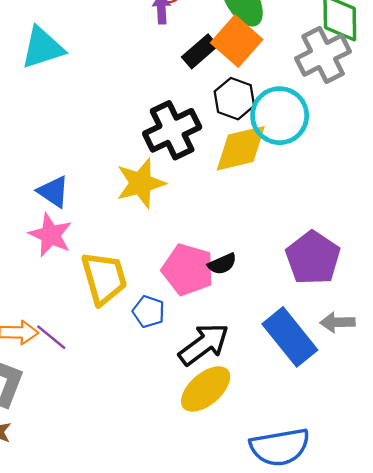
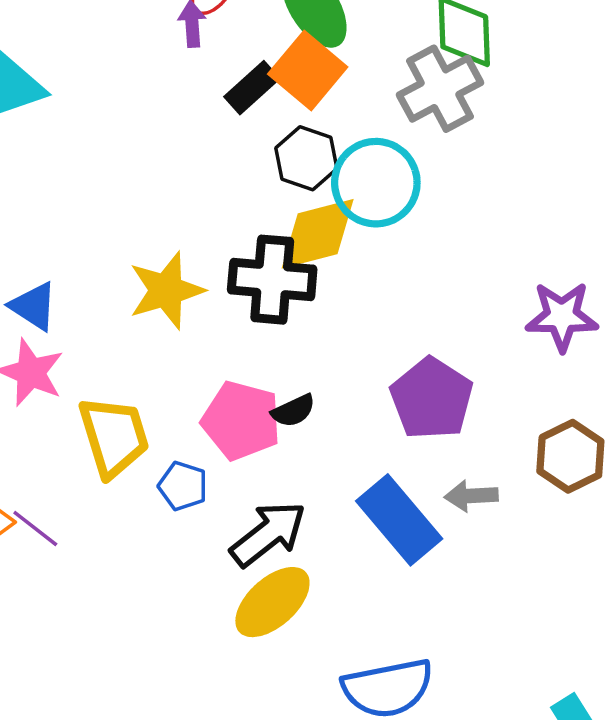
black cross: (172, 130) -> (272, 280), moved, turned 32

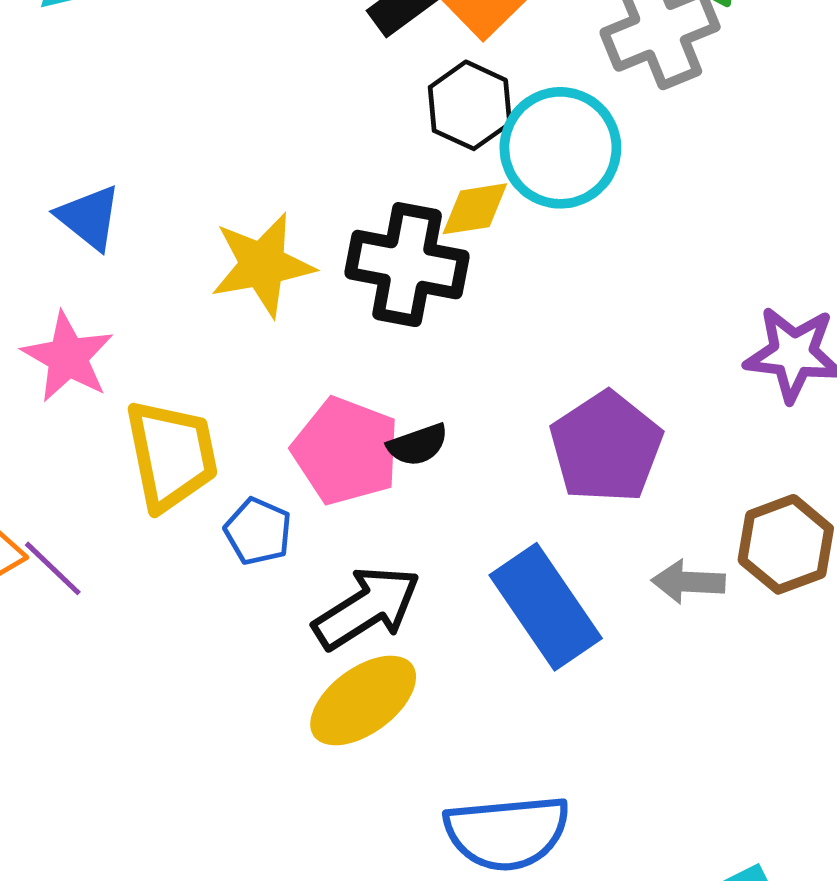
yellow diamond: (318, 234) -> (475, 209), size x0.6
blue triangle: (33, 306) -> (89, 217), moved
gray arrow: (471, 496) -> (688, 582), moved

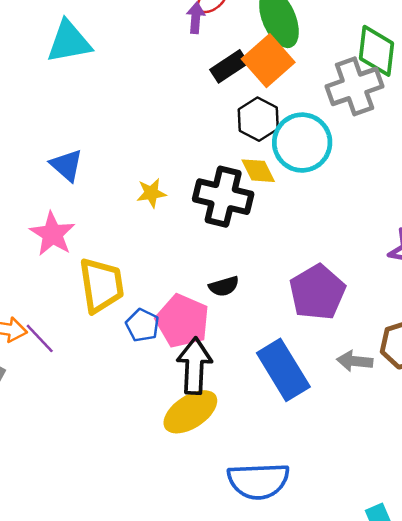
yellow diamond: (475, 209) -> (258, 171), turned 69
yellow star: (262, 265) -> (151, 193), size x0.6
pink pentagon: (346, 451) -> (182, 321), moved
black arrow: (367, 608) -> (194, 366), turned -58

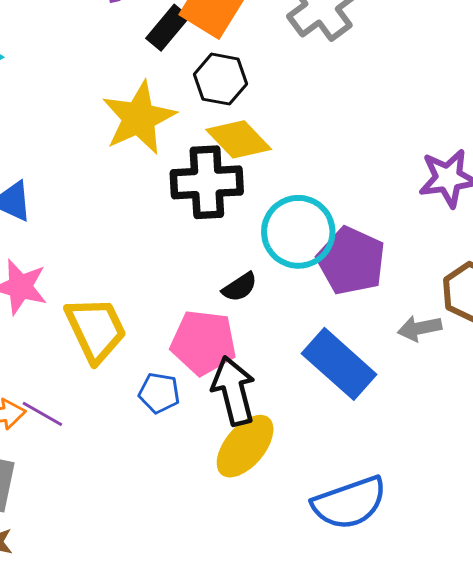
cyan circle: (302, 143) -> (298, 232), moved
yellow diamond: (258, 171) -> (239, 139), size x1.4
yellow star: (151, 193) -> (139, 118), moved, size x2.0
blue pentagon: (142, 325) -> (159, 393), moved

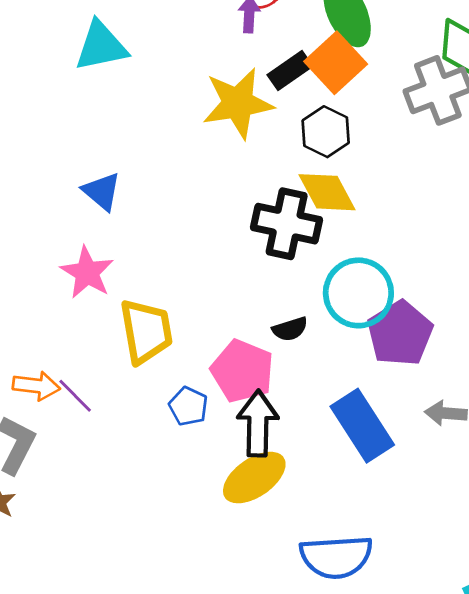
yellow star: (139, 118) -> (238, 103), moved

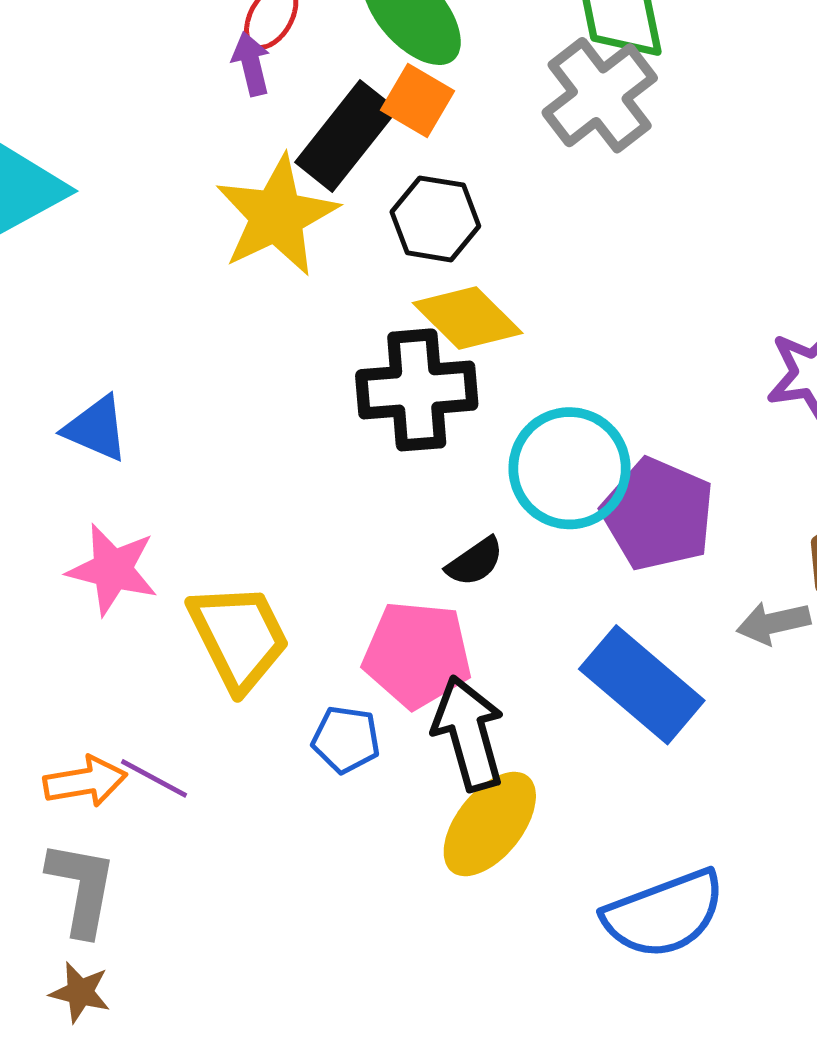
orange square: (336, 63) -> (417, 101), size x0.7
black rectangle: (290, 71) -> (346, 136), size x1.4

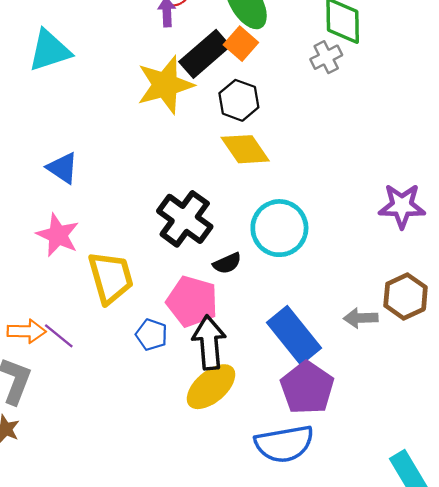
gray cross: (600, 95) -> (326, 57), size x0.6
black cross: (417, 390) -> (185, 219), moved, turned 30
purple pentagon: (658, 514) -> (307, 388), moved

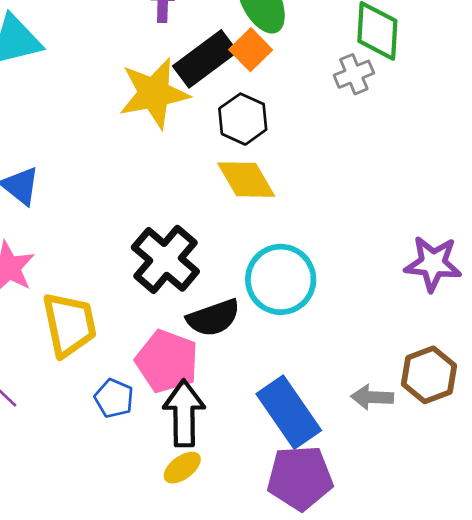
black semicircle: (227, 263) -> (213, 318), size x1.5
yellow ellipse: (211, 387) -> (182, 468), size x0.6
purple pentagon: (307, 388) -> (300, 478), turned 30

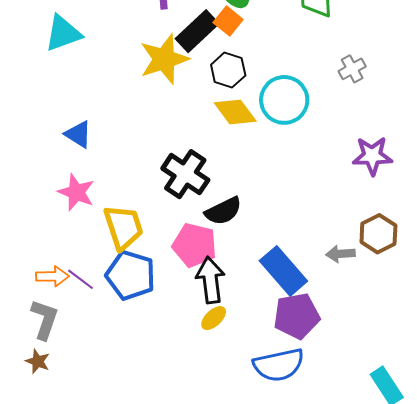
gray cross: (354, 74) -> (352, 69), moved
cyan circle: (281, 279) -> (284, 100), moved
blue pentagon: (114, 398) -> (130, 275), moved, size x1.8

